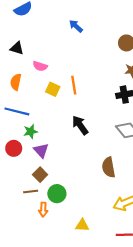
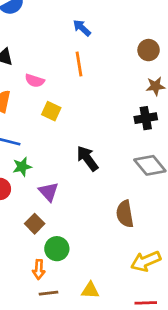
orange line: (74, 85) -> (79, 64), moved
purple triangle: (41, 150) -> (49, 192), moved
brown line: (31, 192) -> (49, 293), moved

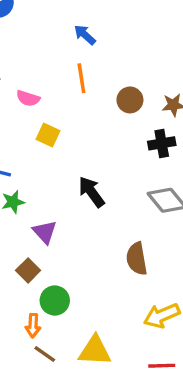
brown circle: (149, 50) -> (130, 100), moved
yellow triangle: (90, 290) -> (95, 351), size x1.5
brown line: (49, 293) -> (45, 354), turned 42

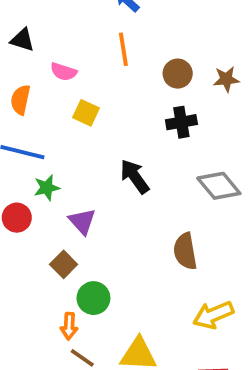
black cross: (162, 143) -> (181, 122), moved

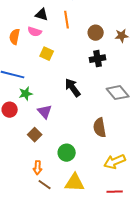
black triangle: (22, 40) -> (42, 15), moved
orange semicircle: (21, 100) -> (15, 37), moved
green circle: (93, 298) -> (67, 153), moved

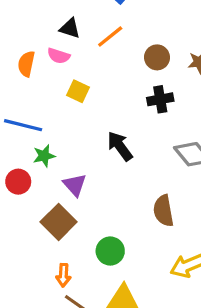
orange line: (67, 20) -> (110, 36), turned 60
brown square: (35, 135) -> (59, 222), size x1.5

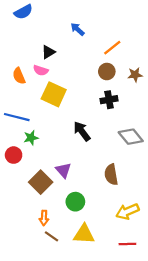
black triangle: (70, 28) -> (48, 52), turned -48
orange line: (110, 36) -> (112, 48), moved
orange semicircle: (26, 64) -> (19, 76), turned -35
yellow square: (78, 91) -> (54, 94), size x1.6
purple triangle: (75, 185) -> (63, 170), moved

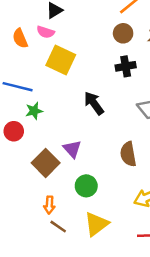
yellow triangle: (84, 234) -> (96, 224), turned -40

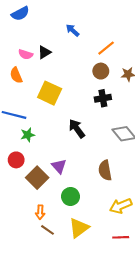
pink semicircle: (46, 32) -> (26, 54), moved
red circle: (14, 131) -> (16, 160), moved

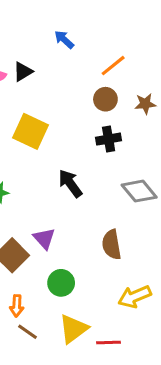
red line: (121, 237) -> (109, 343), moved

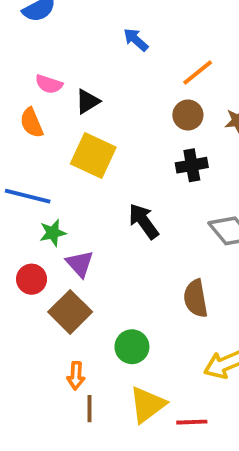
black triangle: (23, 72) -> (88, 101), moved
purple triangle: (44, 238) -> (80, 264), moved
brown line: (27, 332) -> (89, 409), turned 55

